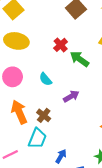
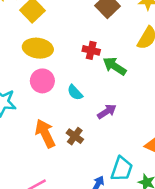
red cross: (61, 45) -> (91, 50), turned -32
pink circle: (13, 77) -> (42, 81), moved
cyan trapezoid: (37, 138) -> (122, 169), moved

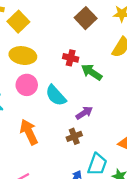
cyan semicircle: (75, 93) -> (56, 96), size x1.5
brown cross: (75, 136) -> (74, 136), moved, turned 32

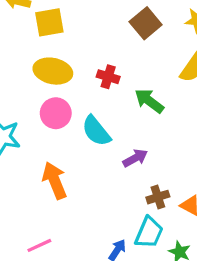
yellow square: (18, 22) -> (49, 22), turned 30
red cross: (71, 58) -> (108, 77), moved
brown cross: (74, 136) -> (158, 197), moved

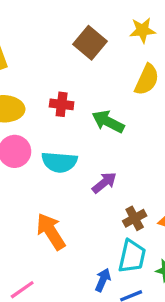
cyan semicircle: (96, 131) -> (59, 162), turned -36
orange arrow: (55, 180) -> (51, 231), moved

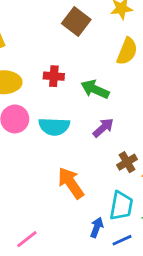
purple arrow: (104, 183) -> (103, 128), moved
brown cross: (135, 218) -> (127, 162), moved
orange arrow: (51, 231) -> (71, 183), moved

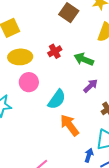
red cross: (54, 76) -> (55, 51), turned -32
cyan semicircle: (54, 127) -> (57, 99), moved, turned -55

